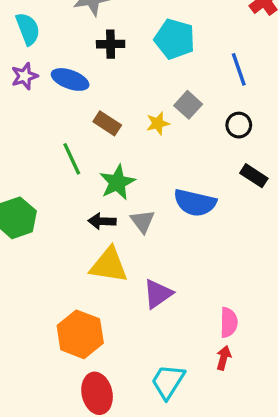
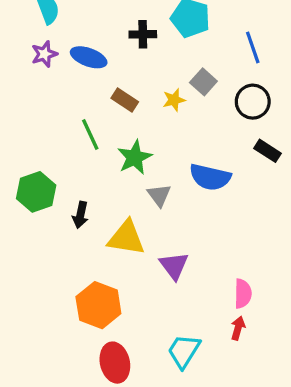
black cross: (111, 44) -> (143, 34), moved
black circle: (239, 125) -> (253, 102), size x1.4
black arrow: (102, 221) -> (80, 215), moved, turned -80
purple triangle: (158, 294) -> (174, 266), turned -32

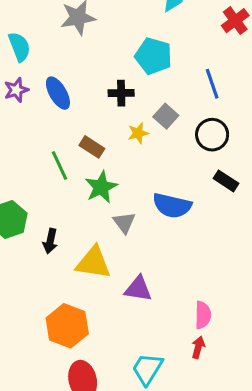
black cross: (143, 34) -> (121, 93), moved
blue ellipse: (89, 57) -> (58, 93), turned 40
brown rectangle: (125, 100) -> (92, 147), moved
purple triangle: (174, 266) -> (138, 289), turned -44

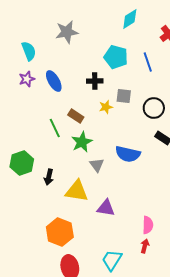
blue line: (212, 84) -> (148, 62), moved
gray square: (166, 116) -> (124, 96), turned -35

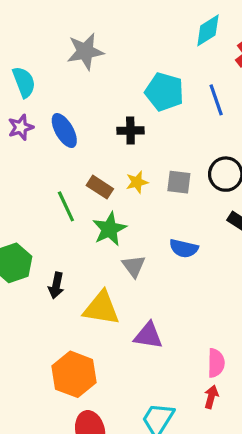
cyan diamond: (130, 19) -> (208, 30), moved
gray square: (124, 96) -> (179, 182), moved
yellow star: (106, 107) -> (137, 182), moved
blue semicircle: (128, 154) -> (184, 248), size x0.7

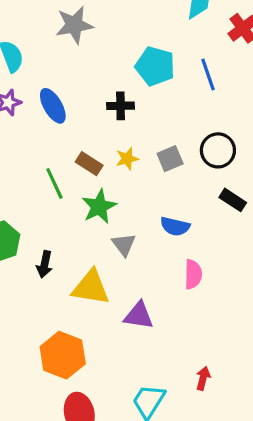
gray square: (179, 182) -> (170, 159), turned -30
pink semicircle: (216, 363) -> (193, 274), moved

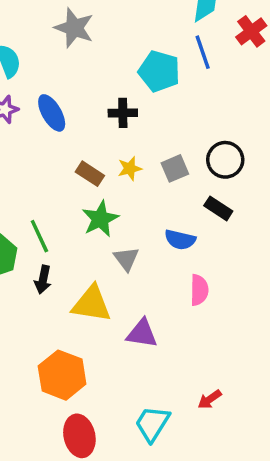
gray star: (74, 25) -> (74, 28), turned 30
blue line: (208, 74) -> (203, 52), moved
green line: (54, 183) -> (39, 236), moved
black rectangle: (233, 200) -> (218, 208), moved
red arrow: (203, 378) -> (210, 399), turned -140

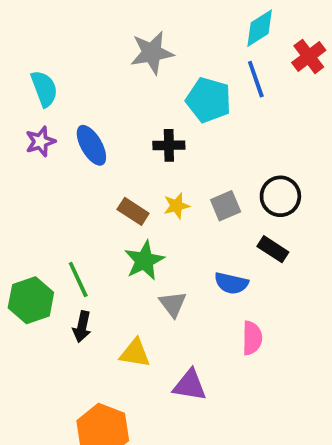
gray star: (74, 28) -> (152, 53), moved, turned -30
yellow triangle: (92, 304) -> (135, 353), size x0.7

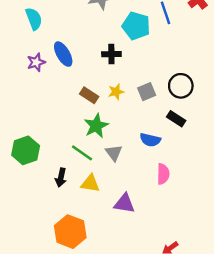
purple star: (40, 141) -> (36, 62), moved
green line: (78, 279) -> (82, 153), moved, turned -30
black arrow: (82, 327) -> (61, 178), moved

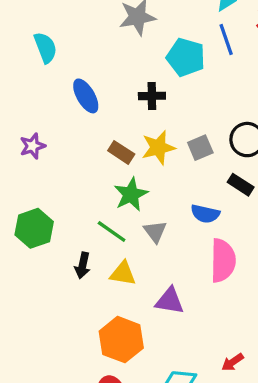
purple star: (36, 62) -> (33, 146), moved
yellow star: (116, 92) -> (158, 148), size x1.5
pink semicircle: (163, 174) -> (223, 261), size x1.5
orange hexagon: (70, 232) -> (121, 340), moved

